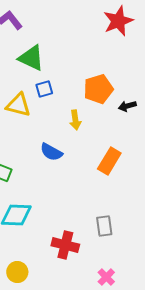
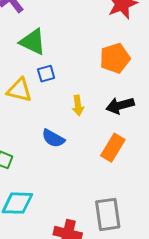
orange pentagon: (98, 89) -> (115, 58), moved
black arrow: (127, 106) -> (120, 105), moved, size x1.5
gray rectangle: (104, 226) -> (108, 214), size x1.5

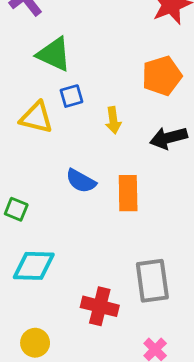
yellow arrow: (78, 105) -> (113, 120), moved
orange rectangle: (113, 148) -> (128, 193), moved, turned -32

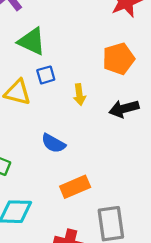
orange rectangle: (128, 193) -> (75, 187), moved, turned 68

